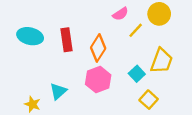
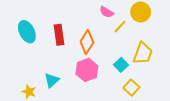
pink semicircle: (120, 14) -> (107, 12), turned 64
cyan ellipse: (30, 36) -> (27, 32), turned 50

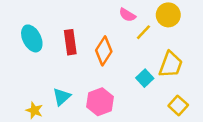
pink hexagon: (87, 70) -> (100, 102), moved
yellow square: (131, 88) -> (178, 105), moved

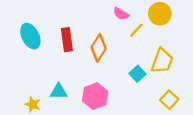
cyan triangle: (62, 97) -> (59, 91), turned 42

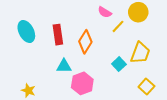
cyan triangle: (59, 91) -> (64, 66), moved

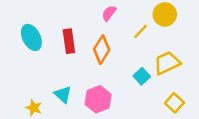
pink semicircle: (105, 12) -> (109, 13), moved, turned 96
yellow trapezoid: (140, 53) -> (167, 63), turned -135
cyan triangle: (64, 66) -> (63, 94), moved, turned 42

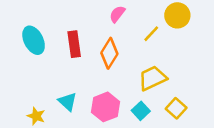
yellow trapezoid: (167, 63) -> (153, 78), moved
cyan square: (142, 76) -> (141, 111), moved
yellow square: (174, 103) -> (176, 108), moved

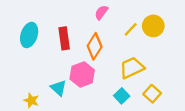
yellow circle: (177, 15) -> (153, 26), moved
cyan ellipse: (34, 40) -> (29, 35), turned 45
pink hexagon: (105, 107) -> (82, 74), moved

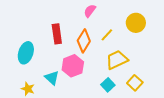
yellow line: (131, 29) -> (107, 35), moved
cyan ellipse: (29, 35) -> (26, 53), moved

